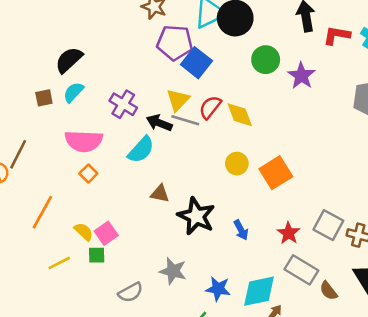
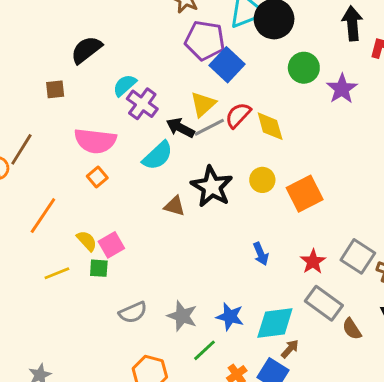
cyan semicircle: (73, 92) -> (125, 85), moved
gray line: (185, 120) -> (209, 127), turned -48
black star: (196, 216) -> (212, 187), moved
gray star: (173, 271) -> (182, 316), moved

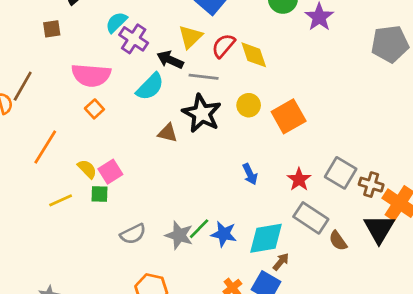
gray line: (209, 127) -> (204, 77), moved, turned 36
green line: (205, 350) -> (199, 229), moved

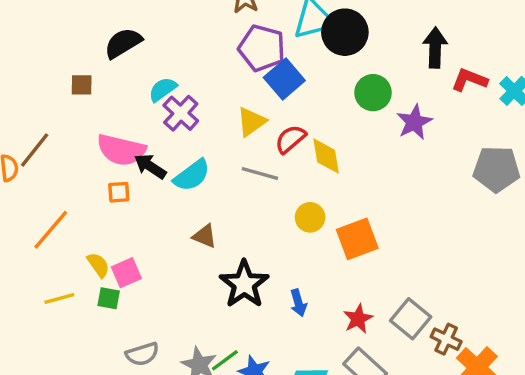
black arrow: (170, 60) -> (150, 166), moved
orange square: (94, 109) -> (119, 192), turned 30
black star: (202, 113) -> (244, 284), moved

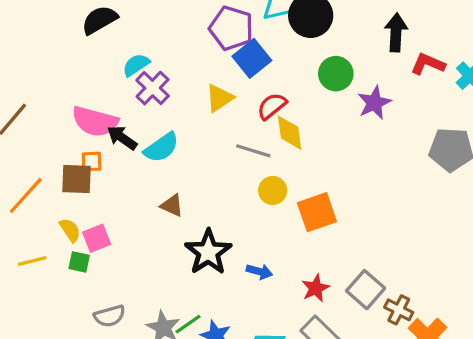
brown square: (82, 85) -> (76, 179), moved, size x1.5
red semicircle: (290, 139) -> (272, 106), moved
gray line: (260, 173) -> (253, 151), moved
blue arrow: (298, 303) -> (259, 271), turned -60

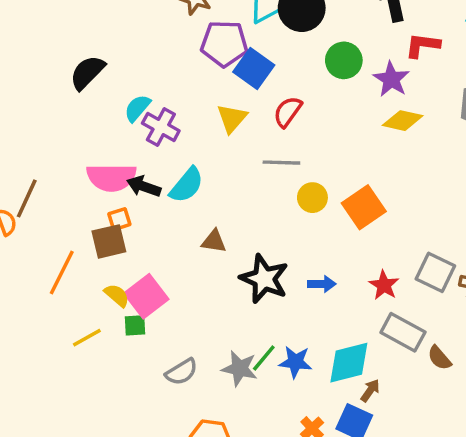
red L-shape: (428, 64) -> (423, 45), moved
yellow diamond: (290, 133) -> (403, 121), moved, turned -54
pink square: (97, 238) -> (146, 296), size x1.4

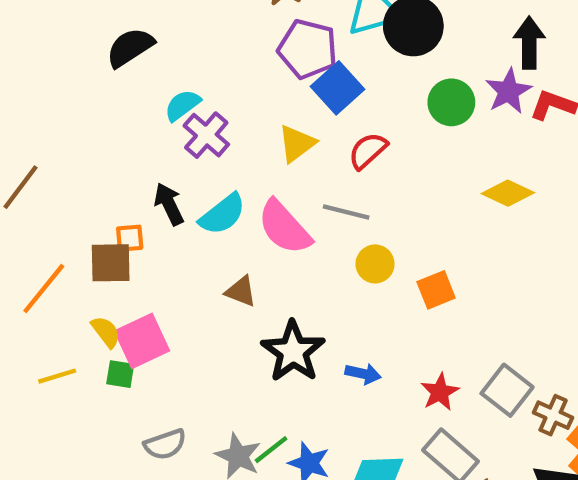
purple star: (391, 79) -> (509, 91), moved
pink semicircle: (111, 177) -> (284, 227), moved, turned 36
black arrow: (144, 186) -> (169, 204), turned 32
orange square: (364, 207) -> (436, 290), size x0.7

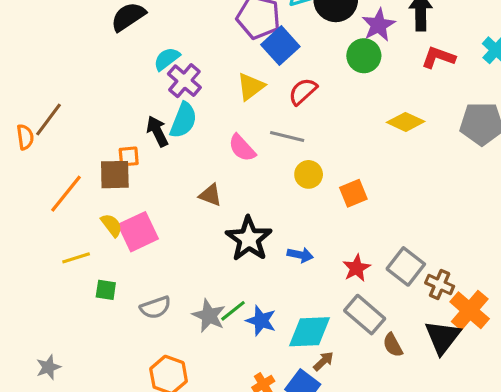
purple star: (509, 91) -> (379, 25), moved
cyan semicircle: (222, 214) -> (183, 120), moved, turned -30
pink semicircle: (284, 227) -> (242, 148), size x0.7
green square: (120, 374) -> (106, 290), moved

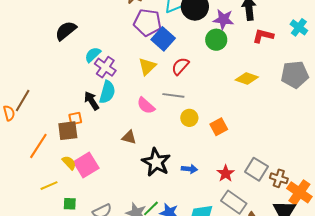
purple star: (379, 25) -> (223, 19), turned -30

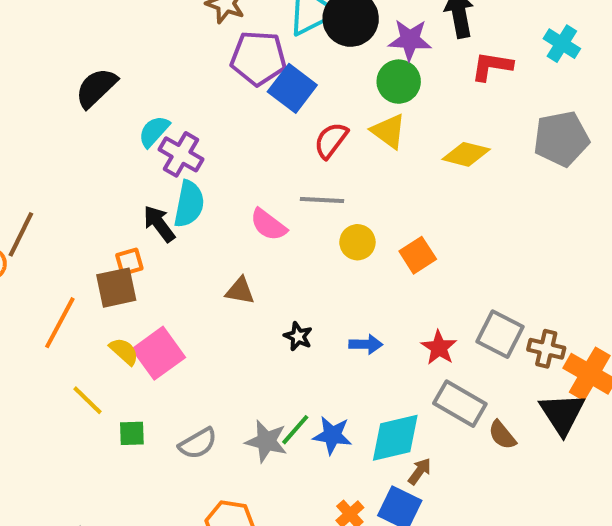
yellow triangle: (147, 66) -> (389, 131), moved, turned -36
black star: (156, 162) -> (298, 336), size x0.5
yellow line: (49, 186) -> (87, 400), turned 72

